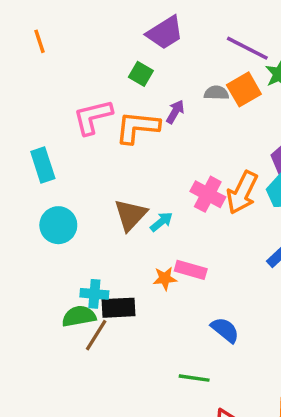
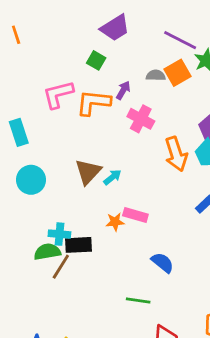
orange arrow: (242, 193) -> (176, 154), turned -44
pink cross: (208, 194) -> (141, 119), moved

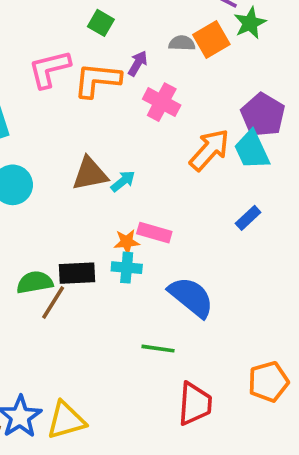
orange arrow: (176, 154) -> (209, 150), turned -120
brown triangle: (88, 172) -> (90, 174), turned 36
cyan cross: (59, 234) -> (127, 268), moved
blue semicircle: (163, 263) -> (191, 297), size x1.5

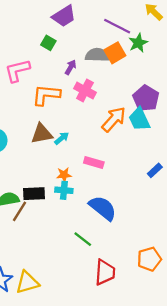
gray semicircle: (182, 43) -> (97, 55), size x1.5
orange L-shape: (97, 80) -> (46, 95), moved
blue rectangle: (248, 218) -> (155, 170), moved
pink rectangle: (154, 233) -> (94, 163), moved
green line: (158, 349) -> (83, 239), turned 30

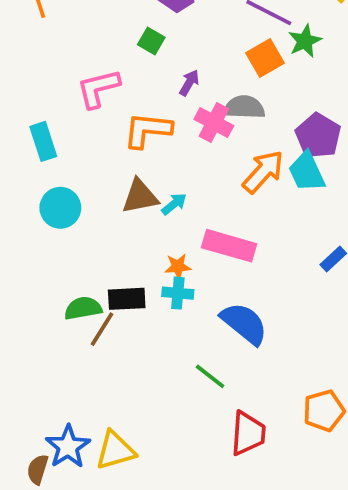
gray semicircle: (97, 55) -> (244, 107), moved
pink rectangle: (94, 163) -> (229, 246), size x1.5

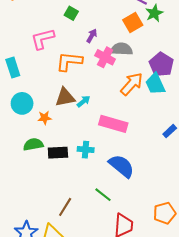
orange star: (178, 267) -> (45, 118), moved
green semicircle: (83, 308) -> (33, 144), moved
brown line: (102, 329) -> (65, 207), moved

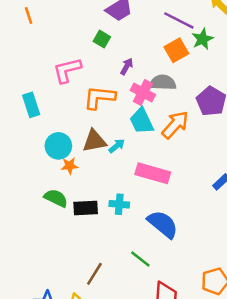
cyan trapezoid: (155, 84) -> (142, 121), moved
cyan circle: (22, 103) -> (58, 146), moved
green semicircle: (33, 144) -> (56, 198), turned 36

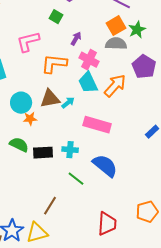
green star: (202, 39) -> (137, 30), moved
gray semicircle: (163, 83) -> (116, 44), moved
green line: (140, 259) -> (76, 179), moved

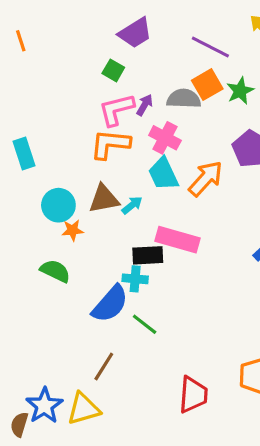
pink L-shape: (28, 42) -> (116, 110), moved
gray semicircle: (116, 44) -> (184, 99), moved
black rectangle: (43, 153) -> (148, 255), moved
blue semicircle: (105, 166) -> (110, 304), moved, turned 92

